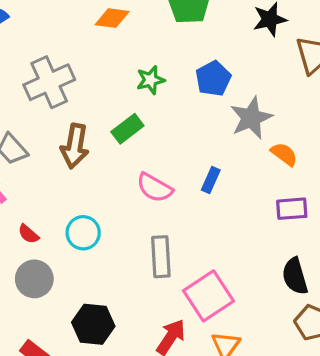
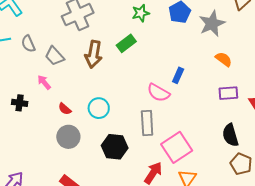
gray star: (251, 118) -> (212, 24), moved
pink semicircle: (155, 188) -> (158, 93), moved
black hexagon: (93, 324) -> (115, 147), moved

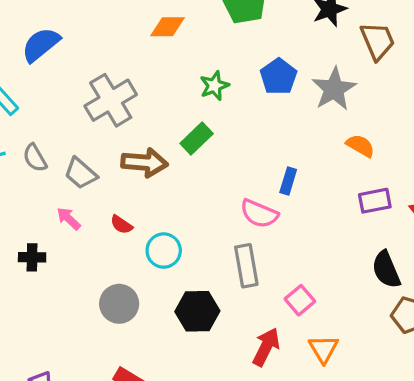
brown arrow: (94, 54) -> (145, 163), turned -88
red semicircle: (65, 109) -> (121, 225), moved
pink square: (177, 147) -> (300, 300), size x0.6

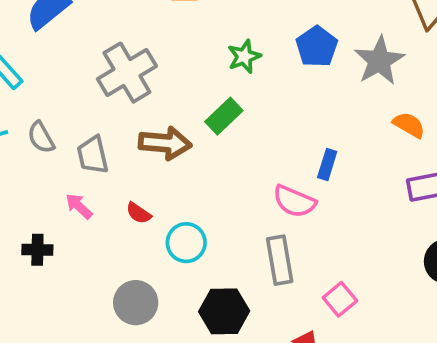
gray trapezoid: (81, 173) -> (93, 155), turned 36

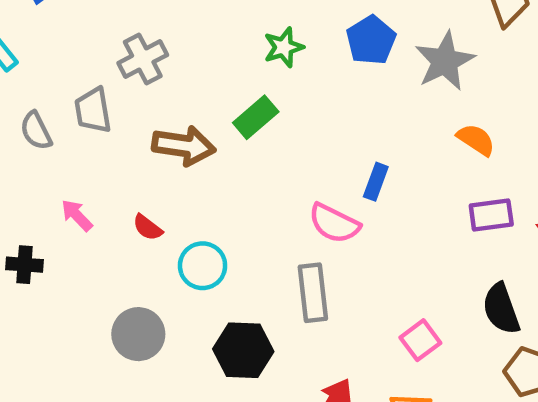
gray cross: (127, 73) -> (143, 59), size x0.7
gray trapezoid: (93, 155) -> (93, 110), moved
pink square: (340, 299) -> (420, 340), moved

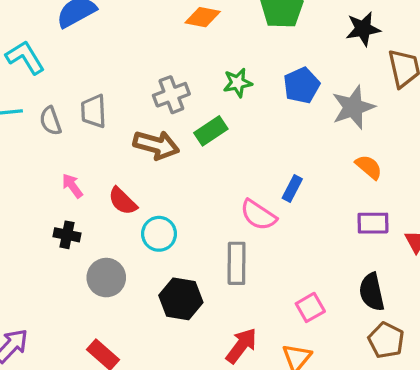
gray cross: (143, 59) -> (171, 95), moved
red semicircle: (148, 227) -> (123, 201), size x1.4
black cross: (24, 265) -> (67, 235), moved

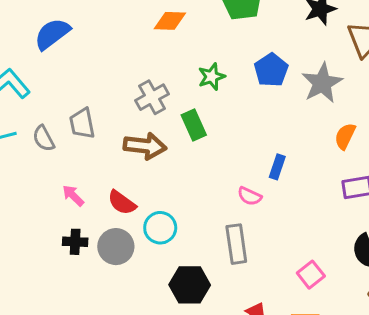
green rectangle: (211, 131) -> (194, 125), turned -72
orange semicircle: (369, 167) -> (345, 136), turned -96
pink semicircle: (258, 215) -> (250, 196), size x0.7
gray circle: (106, 278) -> (116, 247), moved

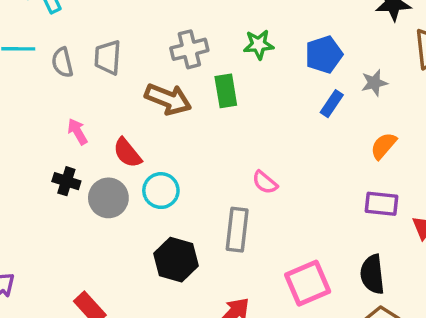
gray star: (322, 83) -> (374, 83), size x0.6
blue rectangle: (277, 167) -> (332, 104), moved
pink square: (311, 275) -> (308, 283), size x1.5

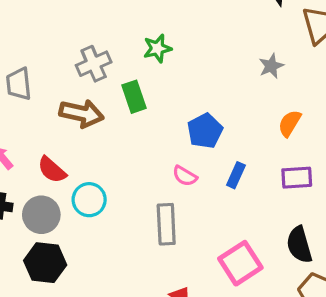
blue pentagon: (324, 55) -> (205, 131), moved
blue rectangle: (332, 104) -> (236, 175), moved
black hexagon: (176, 260) -> (45, 263), moved

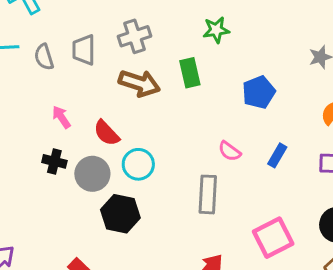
gray cross: (94, 64) -> (134, 36), moved
blue pentagon: (205, 131) -> (259, 92), moved
black hexagon: (45, 263) -> (120, 214), moved

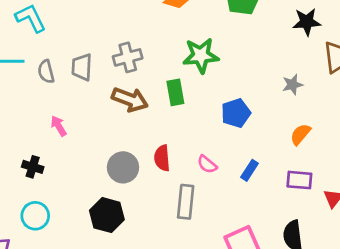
green star: (216, 30) -> (201, 56), size x1.5
red semicircle: (106, 133) -> (162, 158), moved, turned 35
black cross: (54, 161) -> (33, 167), moved
cyan circle: (138, 164) -> (35, 216), moved
gray circle: (92, 174) -> (123, 167), moved

